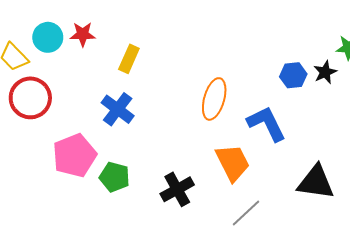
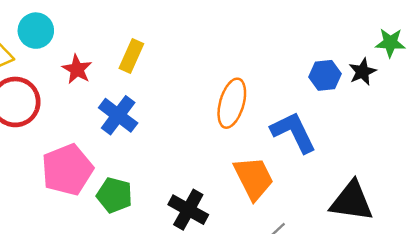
red star: (83, 34) -> (77, 69), moved, turned 30
black cross: (177, 189) -> (188, 210), turned -32

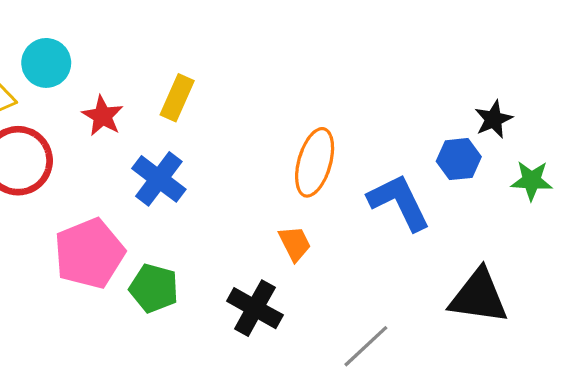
green star: (390, 43) -> (532, 181), moved
blue hexagon: (325, 75) -> (459, 159), moved
orange trapezoid: (254, 178) -> (295, 244), moved, size x0.6

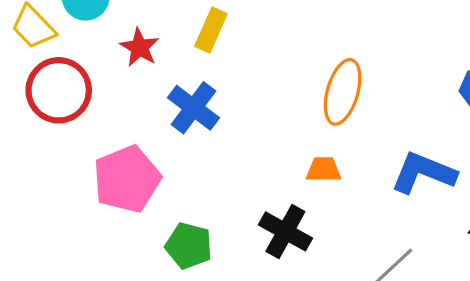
blue L-shape: (399, 202) -> (423, 173), moved, turned -42
orange trapezoid: (295, 244) -> (324, 170), turned -63
green pentagon: (154, 288) -> (189, 246), moved

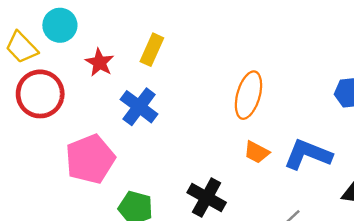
orange trapezoid: (324, 170) -> (257, 152), moved, turned -152

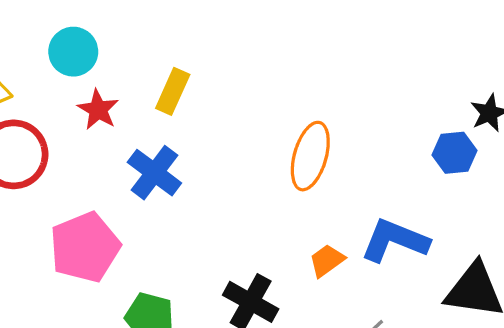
cyan circle: (60, 25) -> (73, 52), moved
orange trapezoid: (257, 152) -> (327, 260), moved, turned 116

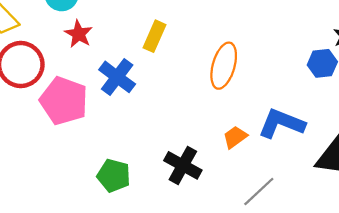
yellow rectangle: (173, 91) -> (155, 36), moved
pink pentagon: (85, 247) -> (64, 101), moved, turned -30

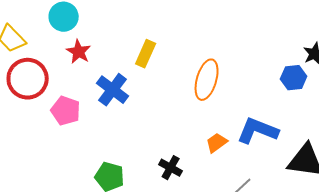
pink pentagon: (64, 101) -> (66, 111), size x0.7
black cross: (183, 165) -> (171, 168), size x0.7

